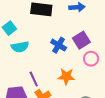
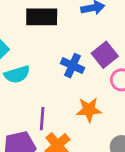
purple line: (34, 79) -> (42, 119), turned 35

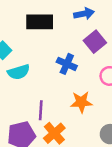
purple square: (105, 55) -> (95, 42), moved

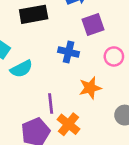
purple square: (95, 42) -> (93, 24), turned 30

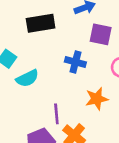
purple square: (93, 24) -> (101, 34), turned 30

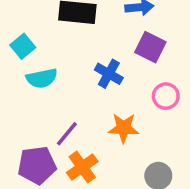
purple line: (56, 114) -> (67, 134), turned 30

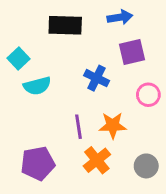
purple square: (150, 47) -> (132, 52), turned -36
purple line: (67, 134) -> (78, 127), moved, turned -45
orange cross: (82, 167) -> (97, 160), moved

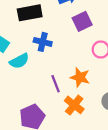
blue cross: (97, 78) -> (43, 42), moved
orange star: (113, 125) -> (80, 77), turned 30

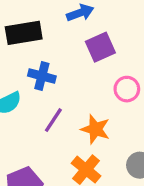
purple line: (56, 84) -> (53, 120), moved, turned 54

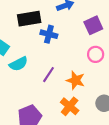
purple square: (100, 47) -> (93, 25), moved
blue cross: (42, 76) -> (49, 34), moved

